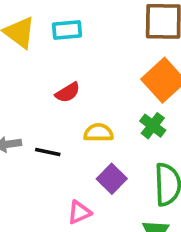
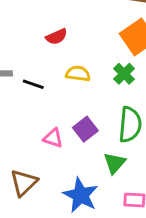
purple square: (112, 179) -> (85, 129), moved
pink triangle: (79, 212) -> (53, 138), turned 35

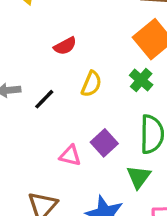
yellow semicircle: (78, 74) -> (91, 84), turned 110
black line: (33, 84) -> (44, 99), turned -60

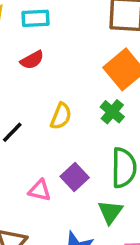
red semicircle: (65, 46) -> (32, 60), moved

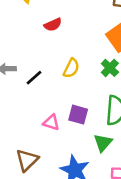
purple square: (75, 177) -> (78, 115), turned -36

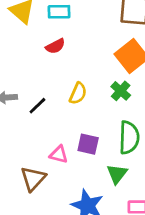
brown triangle: (27, 160) -> (33, 179), moved

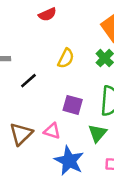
black line: (37, 106) -> (28, 81), moved
pink triangle: (59, 154) -> (52, 131), moved

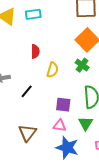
red semicircle: (47, 14) -> (35, 51), moved, turned -56
pink triangle: (52, 131) -> (60, 126), moved

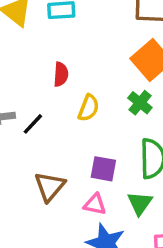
black line: (27, 91) -> (33, 124), moved
brown triangle: (27, 133) -> (50, 186), moved

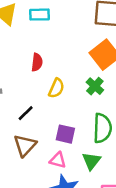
black line: (33, 124) -> (26, 113), moved

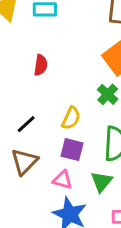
yellow semicircle: (56, 88) -> (71, 118), moved

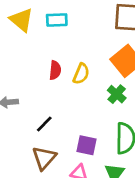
yellow semicircle: (71, 118) -> (81, 74), moved

